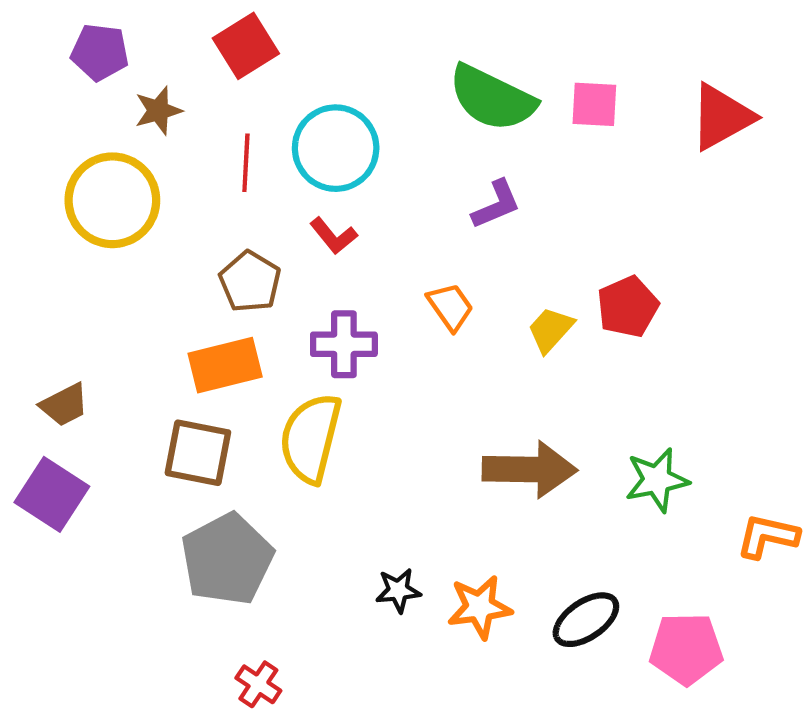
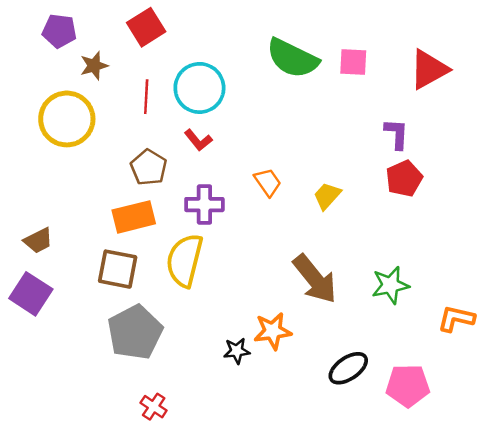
purple L-shape: (496, 204) -> (397, 134), moved, turned -64
red pentagon: (628, 307) -> (404, 179), moved
brown arrow: (530, 469) -> (315, 279), turned 50
orange star: (480, 607) -> (273, 331), moved

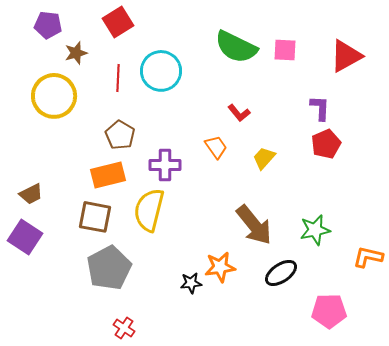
red L-shape: (198, 140) -> (239, 113), moved
black ellipse: (348, 368) -> (281, 273), moved

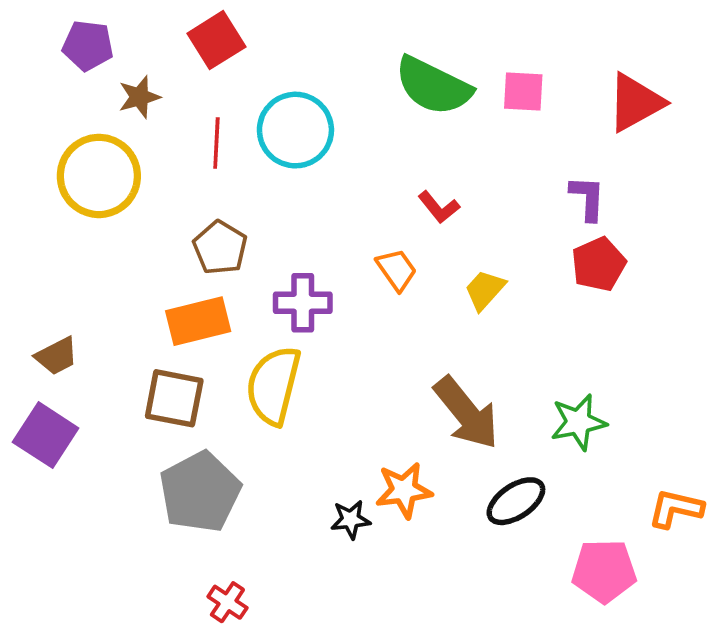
orange L-shape: (368, 257) -> (676, 509), moved

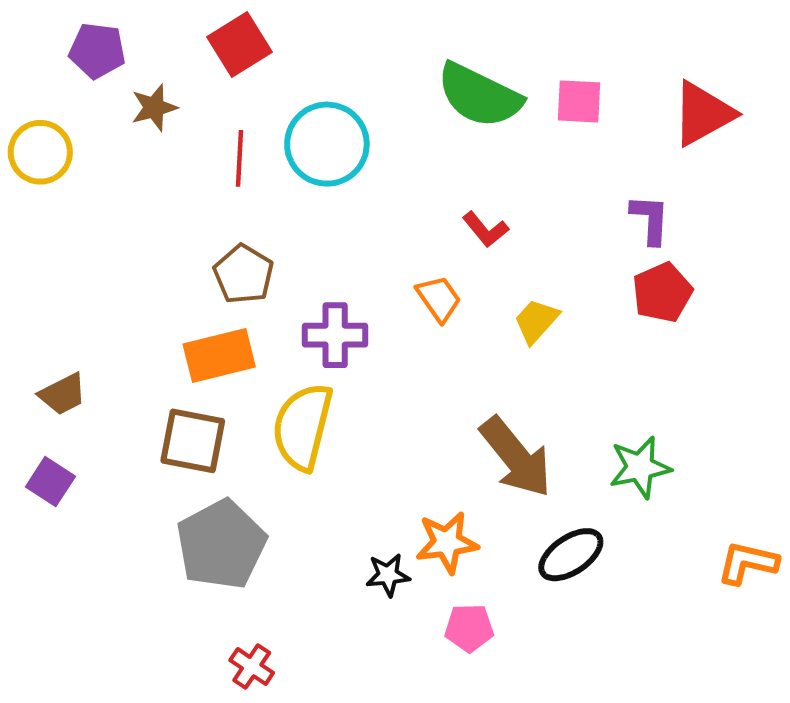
yellow circle: (99, 176) -> (40, 152), moved, size x0.7
purple square: (46, 435) -> (50, 482), size x0.7
pink pentagon: (604, 571) -> (469, 628), moved, size x0.7

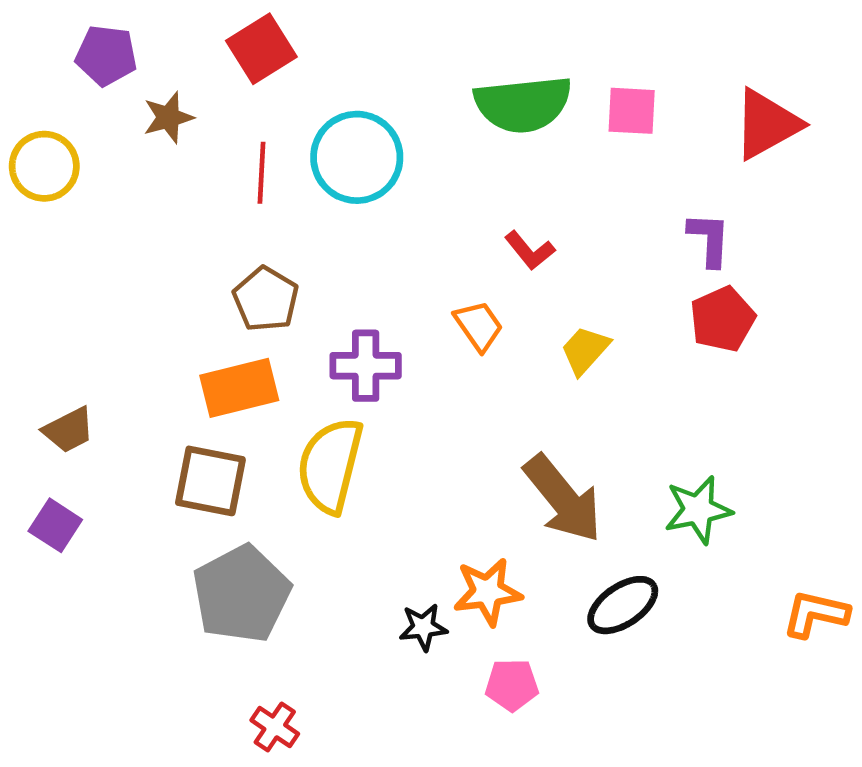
green semicircle: (479, 95) -> (523, 104), turned -32

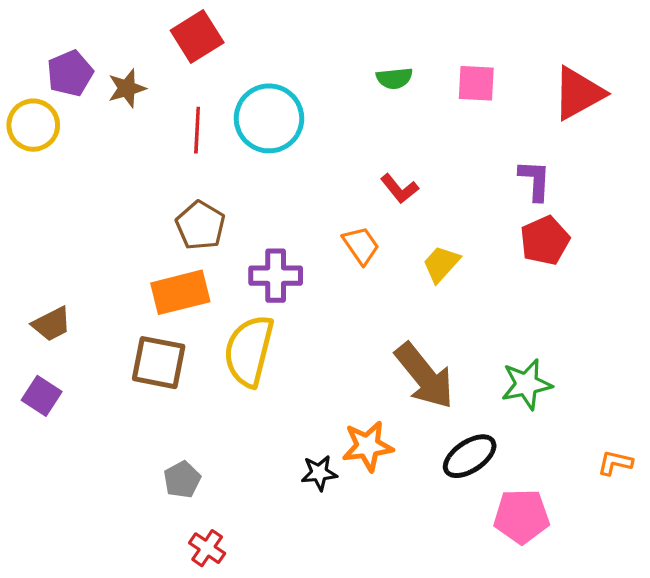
purple pentagon: (106, 55) -> (70, 73), moved, turned -30
green semicircle: (523, 104) -> (394, 78), size x0.5
gray pentagon: (241, 594) -> (182, 480), moved, size x0.5
orange L-shape: (816, 614) -> (615, 463), size x0.7
pink pentagon: (512, 685) -> (521, 516), moved, size x1.4

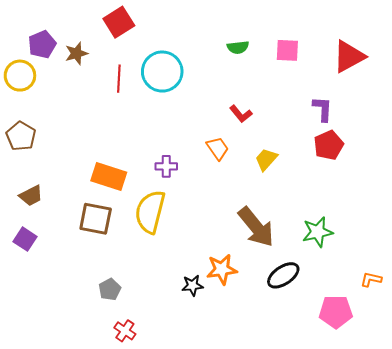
brown pentagon: (200, 225) -> (21, 136), moved
purple cross: (276, 276) -> (166, 166), size x0.7
orange rectangle: (180, 292) -> (109, 176), turned 32
pink pentagon: (521, 516) -> (336, 312), moved

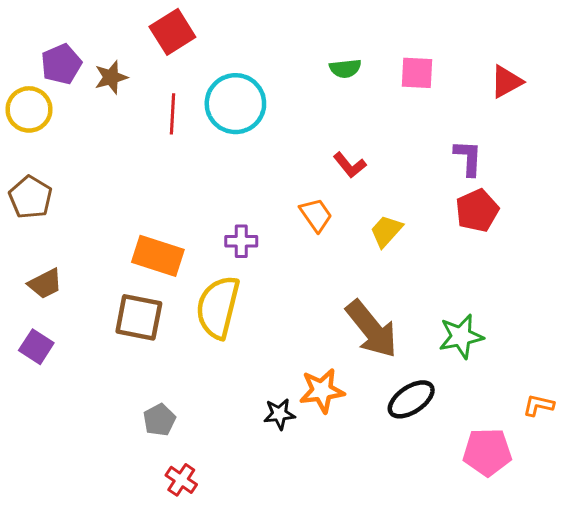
red triangle: (349, 56) -> (506, 82), size x0.7

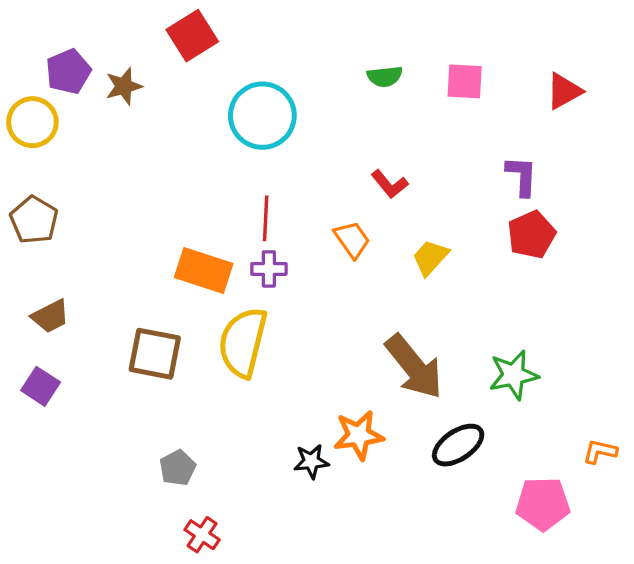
red line: (172, 114) -> (266, 218), moved
orange rectangle: (158, 256) -> (204, 271), moved

